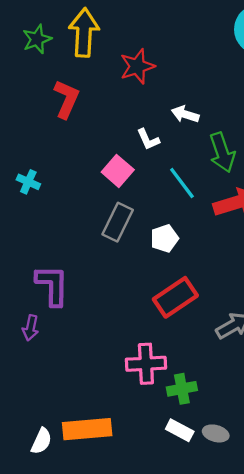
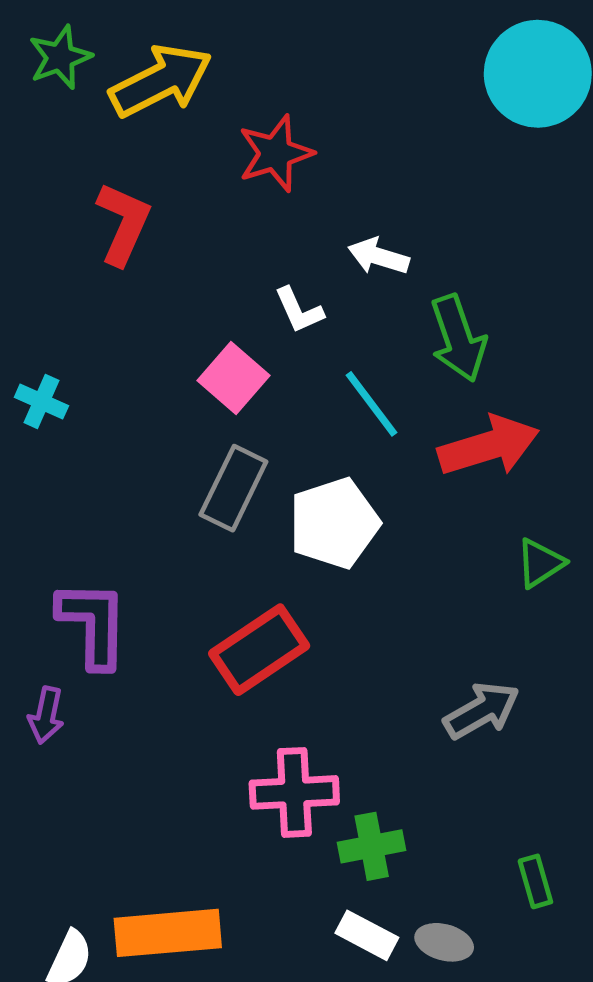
yellow arrow: (84, 33) -> (161, 81), turned 60
green star: (37, 39) -> (60, 57), moved
white pentagon: (164, 238) -> (334, 523), size x1.5
red rectangle: (175, 297) -> (259, 650), moved

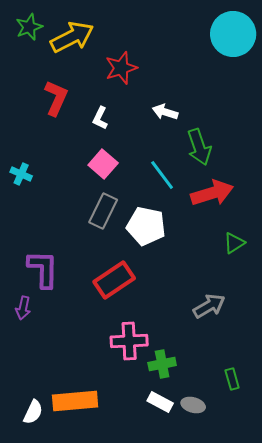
white L-shape: (299, 310) -> (100, 118), moved, turned 50
white pentagon: (334, 523) -> (146, 226), turned 30

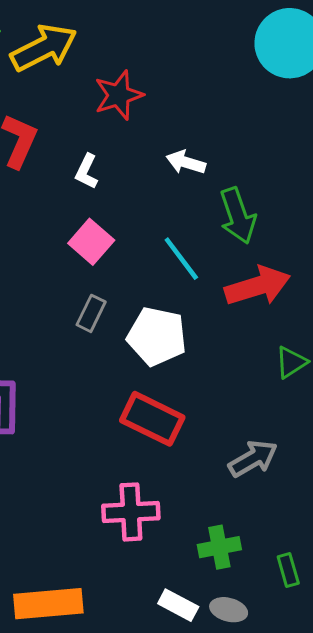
gray rectangle: (103, 211) -> (91, 313), size x0.7
red rectangle: (114, 280) -> (152, 419), moved, turned 60
green cross: (162, 364) -> (219, 547), moved

